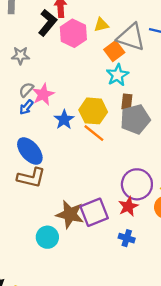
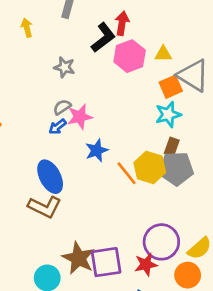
yellow hexagon: (93, 111) -> (150, 167), moved

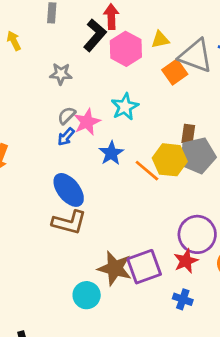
cyan star: (168, 114) -> (125, 107), moved

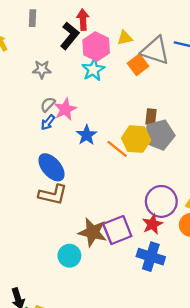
cyan star: (125, 107) -> (93, 70), moved
blue cross: (183, 299) -> (151, 257), size x1.6

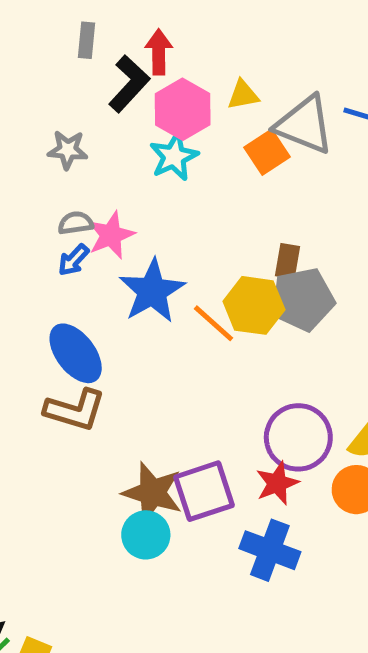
gray rectangle: (33, 18) -> (86, 40), moved
gray semicircle: (48, 104) -> (76, 223), turned 35
blue star: (87, 135) -> (152, 291), size x1.5
cyan circle: (69, 256) -> (146, 535), moved

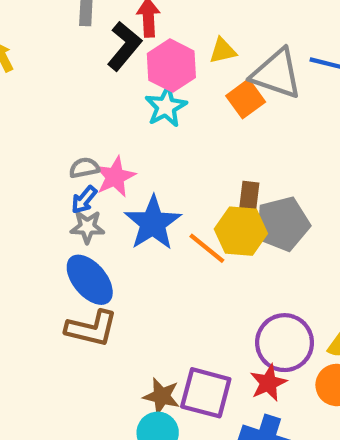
gray star: (68, 150) -> (87, 227), moved
brown rectangle: (287, 261) -> (249, 196), moved
purple square: (204, 491) -> (206, 393), turned 36
brown star: (152, 493) -> (162, 396), size x0.7

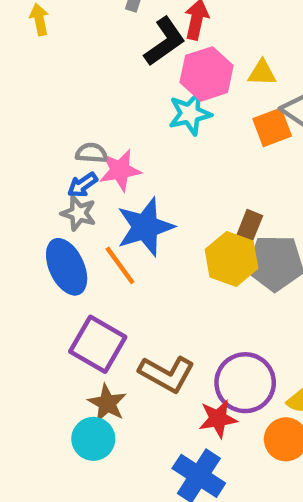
orange line: (207, 248) -> (120, 265), moved
brown L-shape: (92, 328) -> (167, 374), moved
purple square: (206, 393) -> (98, 344), moved

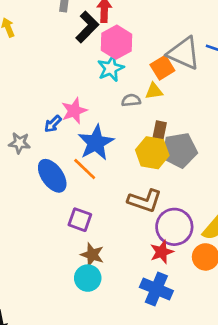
yellow triangle: (262, 73) -> (154, 91), moved
gray semicircle: (91, 153) -> (131, 100), moved
gray star: (79, 213) -> (19, 143), moved
purple square: (98, 344) -> (80, 220), size x0.7
brown L-shape: (167, 374) -> (145, 201), moved

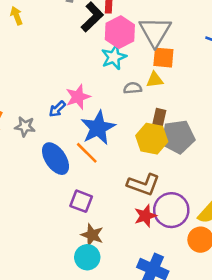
gray triangle: (184, 53) -> (155, 32), moved, turned 36
orange square: (162, 68) -> (163, 58), turned 35
red star: (162, 252) -> (145, 216), moved

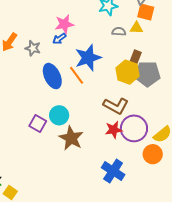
pink star: (78, 97) -> (64, 24), moved
purple square: (81, 201) -> (38, 124), moved
brown star: (92, 235) -> (71, 138), size x1.4
cyan circle: (87, 257) -> (59, 115), moved

